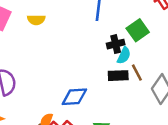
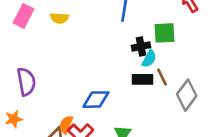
green square: (138, 30) -> (165, 33), turned 30

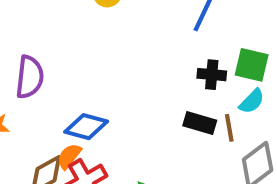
cyan semicircle: (149, 59) -> (252, 101), moved
blue diamond: (96, 100) -> (86, 127), moved

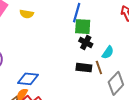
green square: (252, 65) -> (83, 27), moved
black cross: (212, 75) -> (86, 43), turned 32

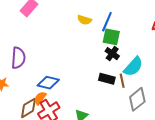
yellow semicircle: (27, 14) -> (84, 20), moved
cyan semicircle: (108, 52) -> (133, 67), size x1.5

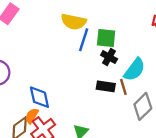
yellow semicircle: (84, 20) -> (74, 22), size x1.5
blue line: (107, 22) -> (84, 40), moved
blue diamond: (48, 83) -> (39, 97), turned 70

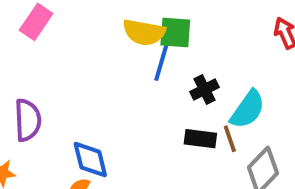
green square: (106, 38) -> (175, 32), moved
black cross: (109, 57) -> (205, 90), turned 35

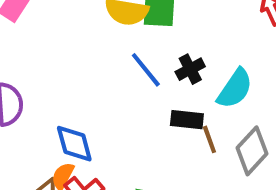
blue line: (161, 62) -> (146, 70), moved, turned -54
brown line: (230, 139) -> (209, 139), moved

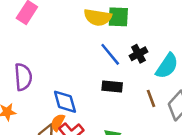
black rectangle: (187, 120) -> (112, 86), moved

